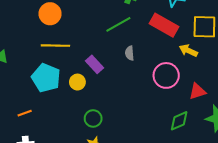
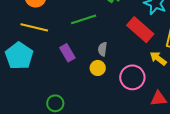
green line: (118, 24) -> (84, 19), moved
yellow circle: (77, 82) -> (98, 68), moved

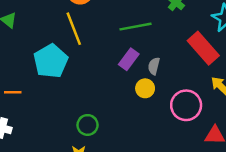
yellow line: (34, 27) -> (74, 29), turned 48
purple rectangle: (67, 53) -> (129, 59), moved, turned 60

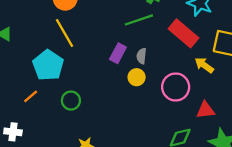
green line: (135, 27) -> (139, 20), moved
orange line: (13, 92) -> (31, 96), moved, turned -32
green circle: (88, 125) -> (71, 101), moved

